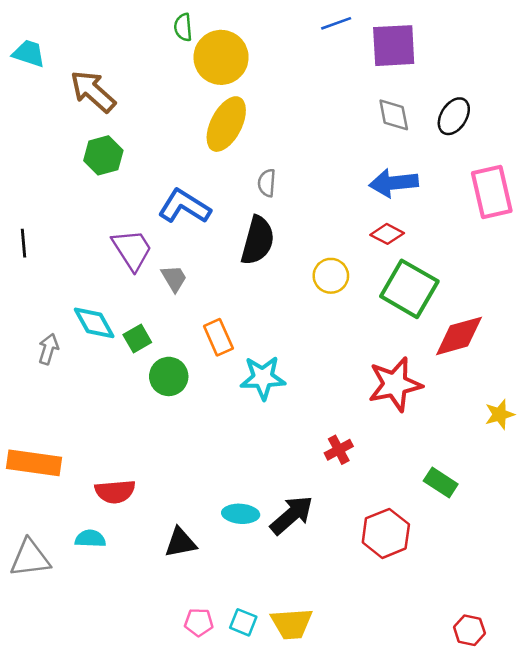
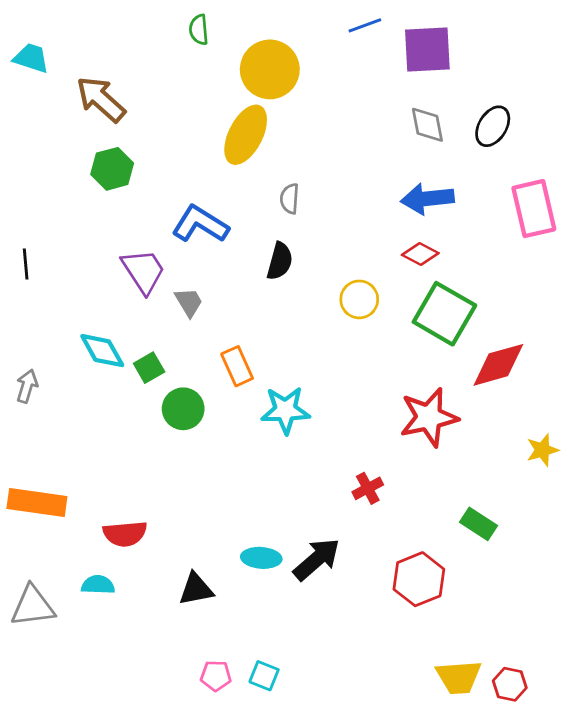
yellow circle: (221, 57) -> (270, 69), moved
black semicircle: (258, 240) -> (280, 261), size x0.7
gray arrow: (48, 349) -> (27, 386), moved
yellow trapezoid: (292, 624) -> (459, 677), moved

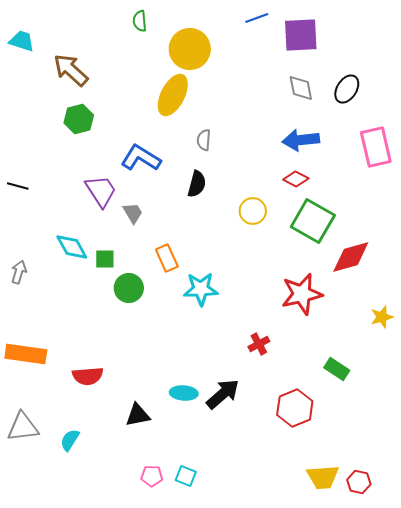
black line: (26, 264) -> (18, 186), turned -70
green square: (149, 368) -> (105, 259), turned 30
cyan semicircle: (98, 585) -> (70, 440), moved, turned -60

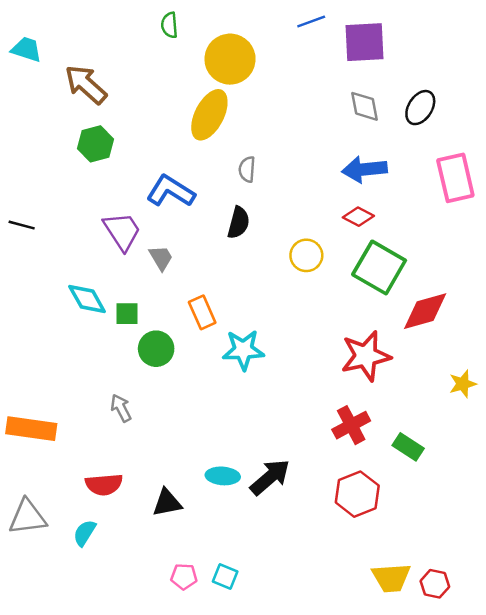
gray arrow: (19, 272) -> (121, 408), moved, turned -45
red cross: (259, 344) -> (351, 425), moved, size x1.4
red semicircle: (88, 376) -> (104, 484), moved

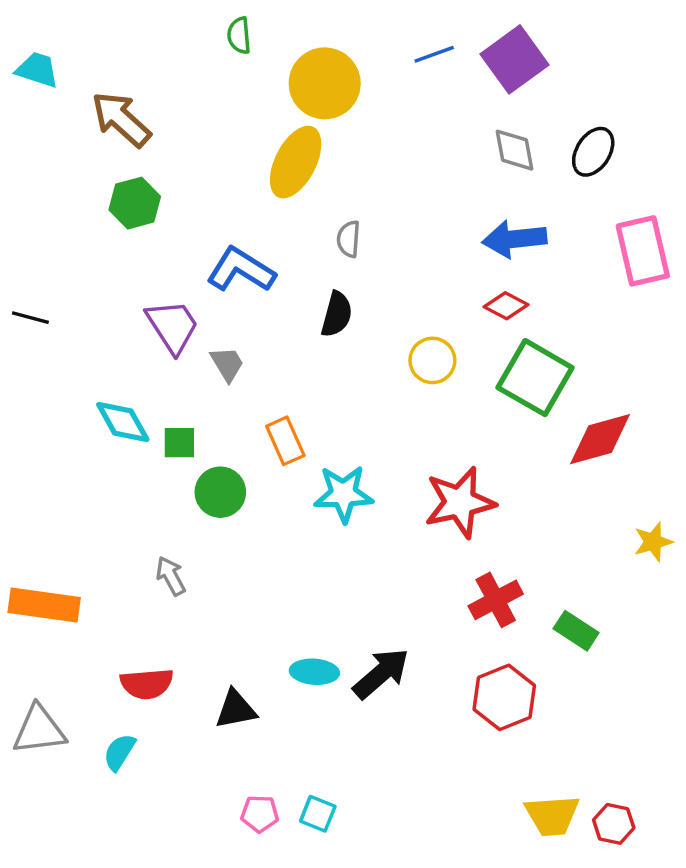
blue line: (311, 22) -> (434, 54), moved
purple square: (365, 42) -> (515, 59), turned -33
red star: (366, 356) -> (460, 502), moved

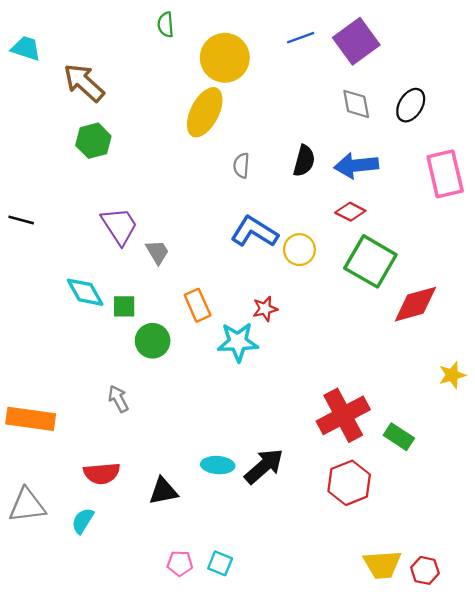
blue L-shape: (241, 270) -> (254, 232), moved
black semicircle: (337, 314) -> (304, 161), moved
red star: (460, 502) -> (265, 309), moved, size x0.5
red cross: (496, 600) -> (343, 415), size x1.4

